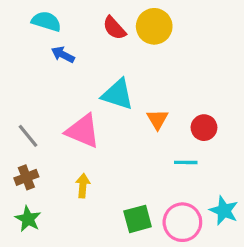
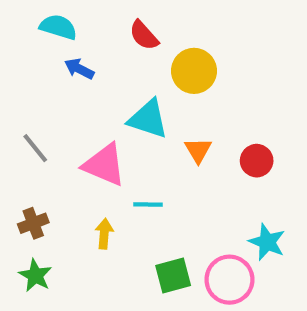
yellow circle: (154, 26) -> (194, 71), moved
gray line: (28, 136) -> (35, 148), moved
cyan line: (186, 162) -> (148, 204), moved
cyan star: (224, 211) -> (267, 242), moved

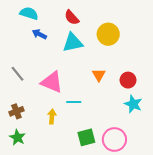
yellow circle: (194, 71) -> (108, 34), moved
cyan triangle: (148, 119) -> (73, 43), moved, turned -30
cyan star: (267, 242) -> (133, 104), moved

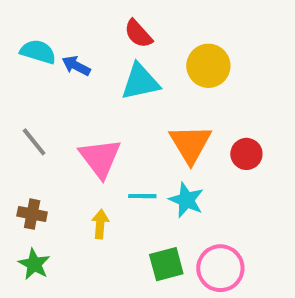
cyan semicircle: (29, 13) -> (38, 52), moved
orange triangle: (99, 75) -> (190, 144), size x1.6
pink triangle: (52, 82) -> (100, 158), turned 30
cyan star: (133, 104) -> (186, 200), moved
brown cross: (16, 111) -> (32, 214), turned 32

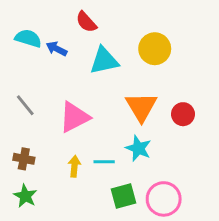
red semicircle: (138, 34) -> (86, 22), moved
pink triangle: (100, 158) -> (74, 117), turned 40
cyan line: (142, 196) -> (104, 162), moved

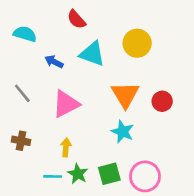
blue arrow: (57, 49) -> (54, 62), moved
cyan triangle: (104, 61) -> (92, 54), turned 32
cyan line: (104, 162) -> (53, 176), moved
green star: (25, 196) -> (78, 174), moved

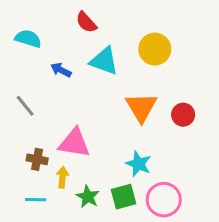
pink triangle: (66, 104) -> (74, 143), moved, turned 36
cyan star: (123, 132) -> (138, 164), moved
brown cross: (21, 141) -> (37, 159), moved
yellow arrow: (66, 147) -> (62, 177), moved
cyan line: (53, 176) -> (36, 200), moved

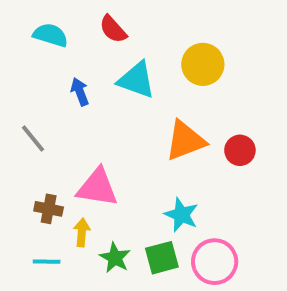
cyan semicircle: (28, 39) -> (51, 35), moved
blue arrow: (61, 70) -> (80, 92), turned 42
orange triangle: (141, 107) -> (185, 141), turned 40

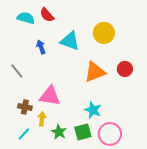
red semicircle: (113, 29) -> (47, 15), moved
red circle: (240, 150) -> (125, 69), moved
cyan line: (47, 262) -> (24, 134), turned -48

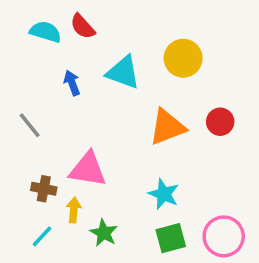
green square: (83, 132) -> (171, 238), moved
pink circle: (110, 134) -> (224, 236), moved

